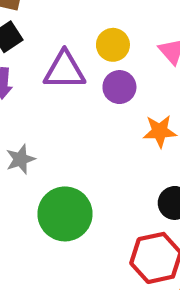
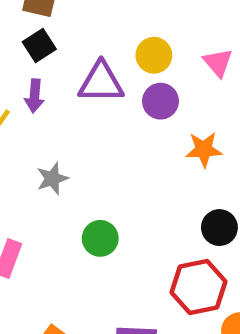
green circle: (65, 214) -> (100, 238), size x0.6

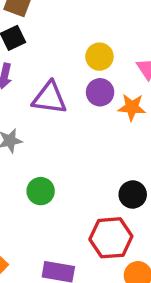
purple triangle: (101, 83) -> (49, 98), moved
orange star: (204, 150) -> (132, 107), moved

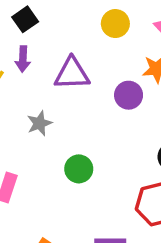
purple circle: (100, 92) -> (129, 95), moved

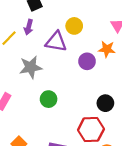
yellow circle: (115, 24) -> (74, 26), moved
gray star: (39, 123) -> (31, 67), size x1.5

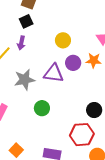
purple triangle: (56, 42) -> (54, 73), moved
purple circle: (87, 61) -> (73, 63), moved

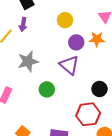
purple triangle: (54, 73) -> (69, 65), moved, turned 35

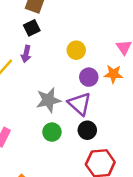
gray star: (28, 61) -> (48, 100), moved
black circle: (100, 89) -> (87, 130), moved

